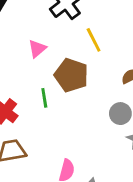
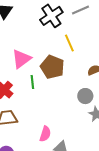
pink triangle: (37, 49) -> (21, 59), moved, size x1.5

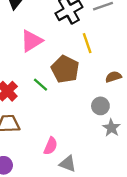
pink triangle: (21, 59) -> (31, 41), moved
green line: (32, 82) -> (41, 85), turned -48

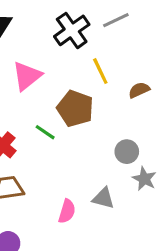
brown semicircle: (113, 77) -> (139, 90), moved
gray triangle: (68, 164) -> (103, 198), moved

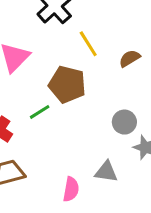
green line: (45, 132) -> (40, 112), turned -60

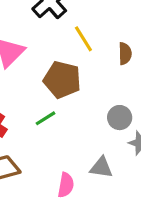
brown semicircle: (130, 58) -> (125, 54), turned 120
green line: (40, 112) -> (45, 118), moved

